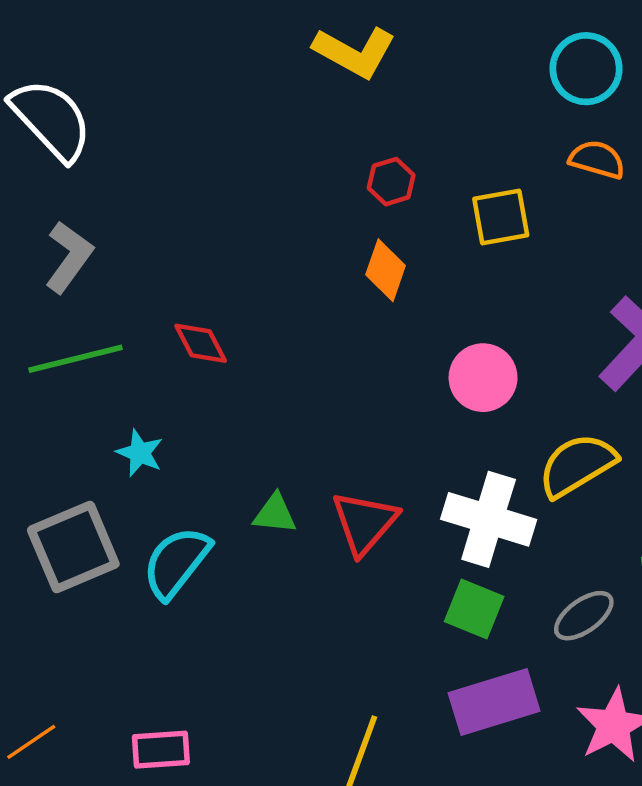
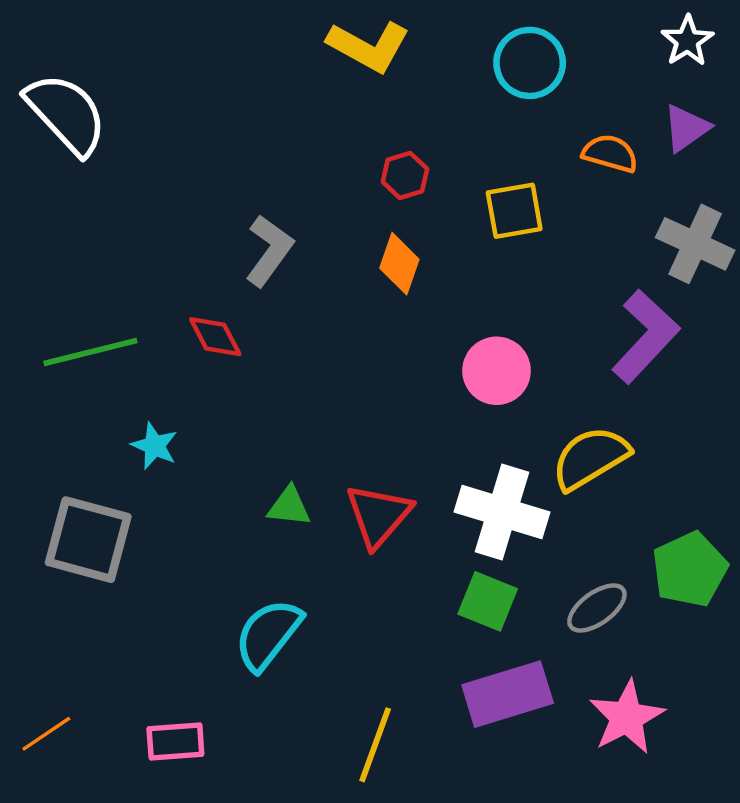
cyan circle: (586, 69) -> (530, 63), moved
gray L-shape: (69, 257) -> (269, 250), moved
gray square: (73, 547) -> (88, 540), turned 38
cyan semicircle: (176, 563) -> (268, 634), moved

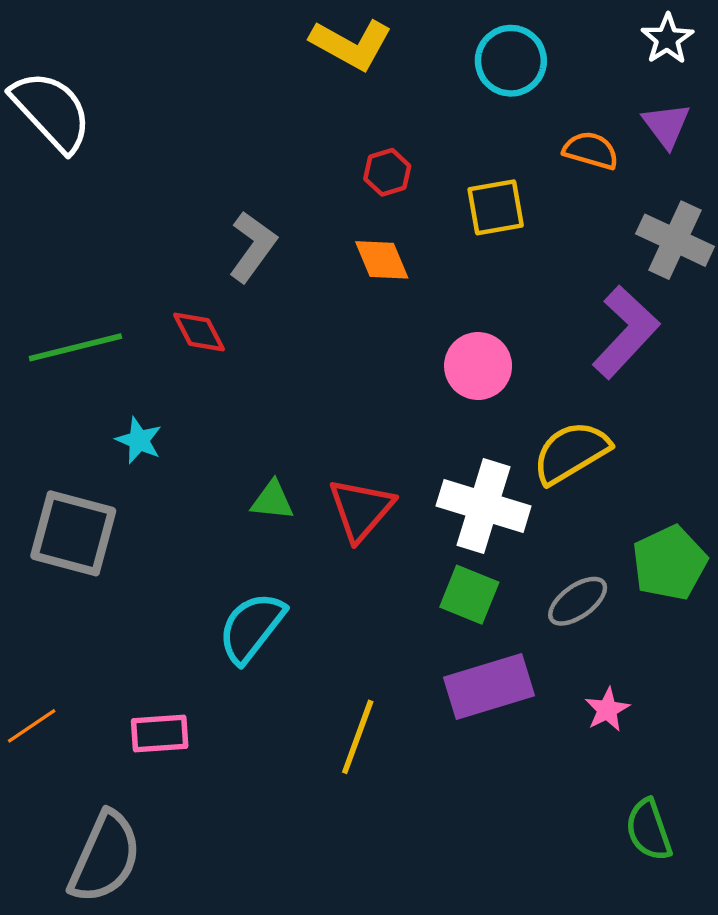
purple triangle: (686, 128) -> (666, 125), turned -32
orange diamond: (399, 264) -> (382, 260), turned -42
pink star: (627, 717) -> (607, 710), size x0.6

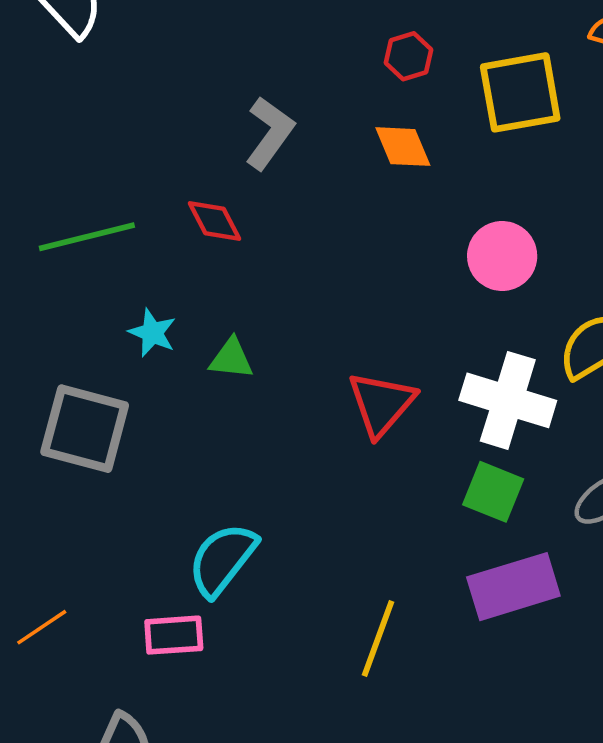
yellow square: (496, 207) -> (520, 92), size x1.4
green triangle: (272, 501) -> (231, 359), moved
cyan semicircle: (252, 627) -> (222, 560), moved

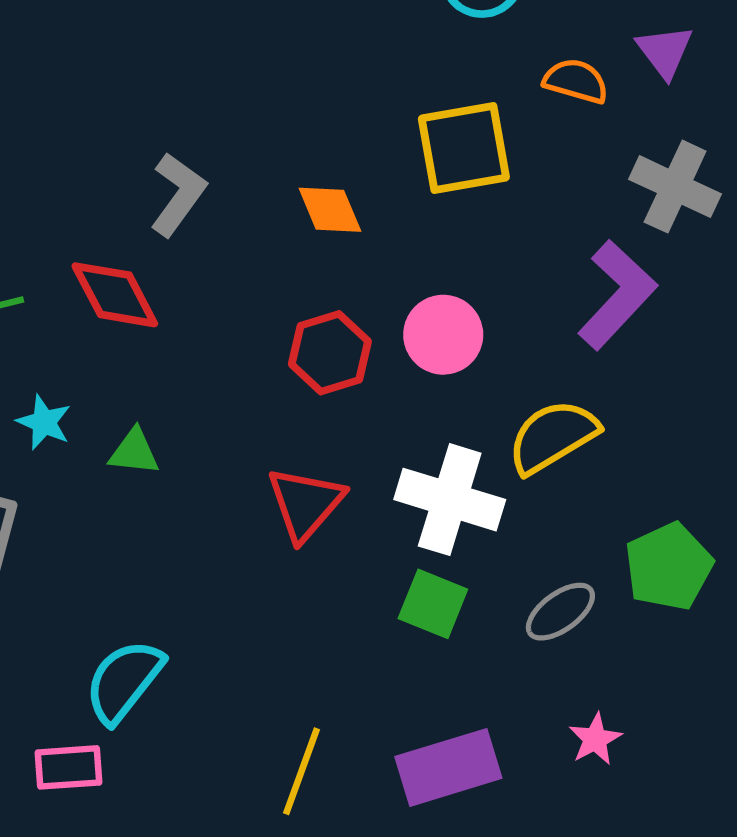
red hexagon: (408, 56) -> (330, 353), moved, size x1.5
red diamond: (214, 221) -> (115, 295), size x1.4
purple rectangle: (513, 587) -> (448, 767), moved

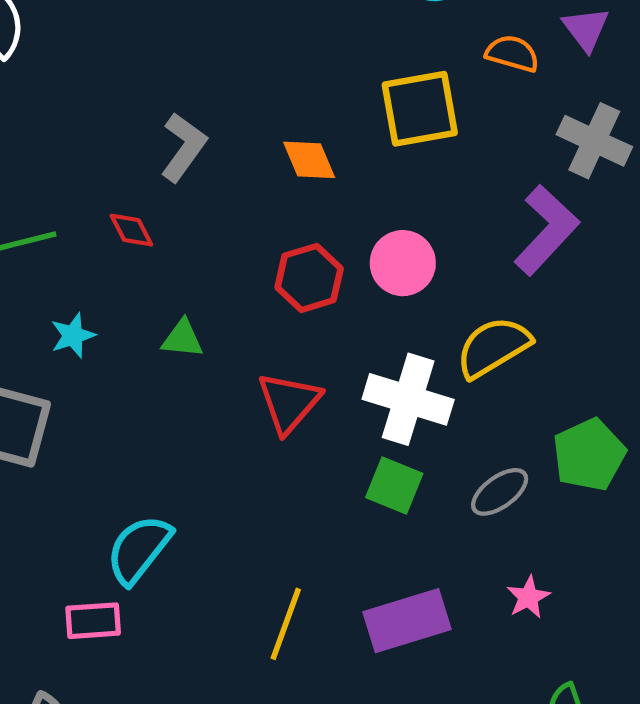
red diamond: (115, 295) -> (131, 230), size x0.6
cyan star: (44, 422) -> (73, 335), turned 30
green triangle: (134, 452) -> (182, 339), moved

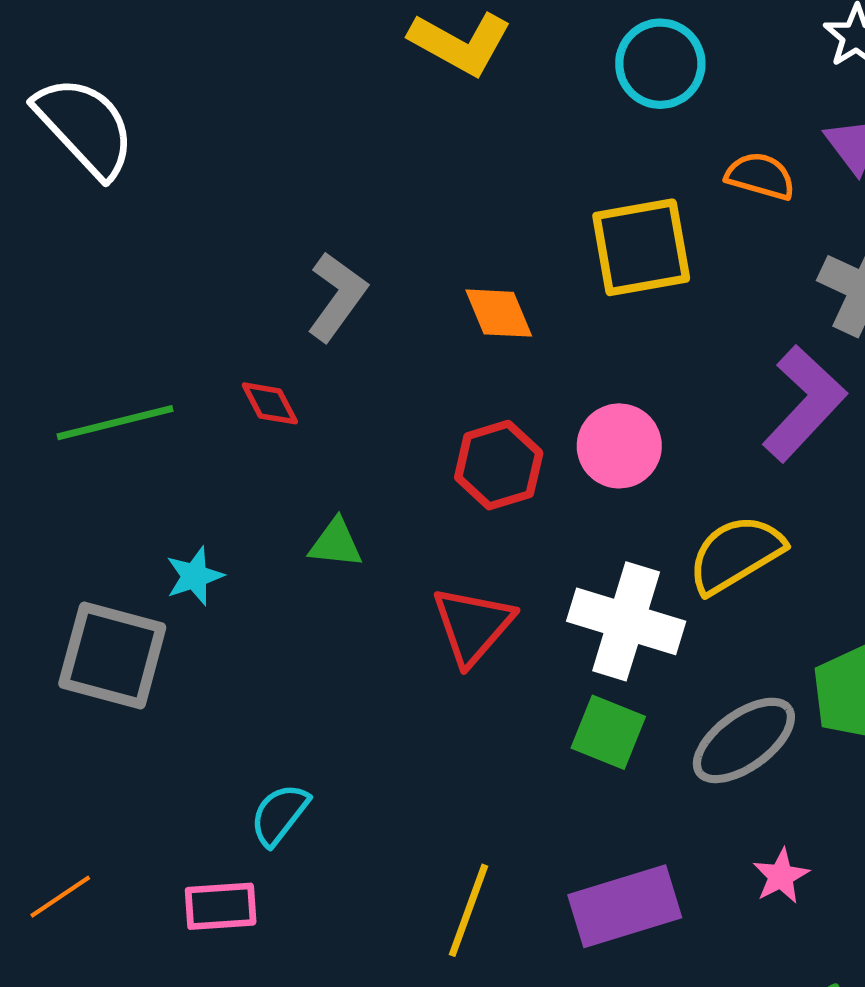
cyan star: (73, 335) -> (195, 576), moved
gray ellipse: (500, 492) -> (744, 740), size x1.4
cyan semicircle: (139, 549) -> (279, 814), size x0.7

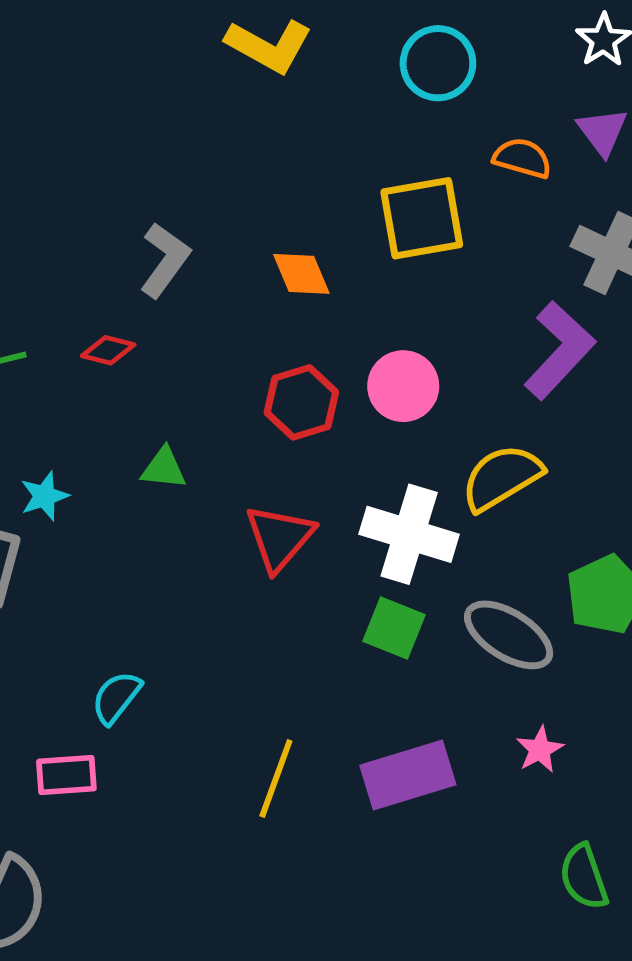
red diamond: (270, 403) -> (108, 350), turned -48
gray ellipse: (744, 740) -> (509, 635), turned 68

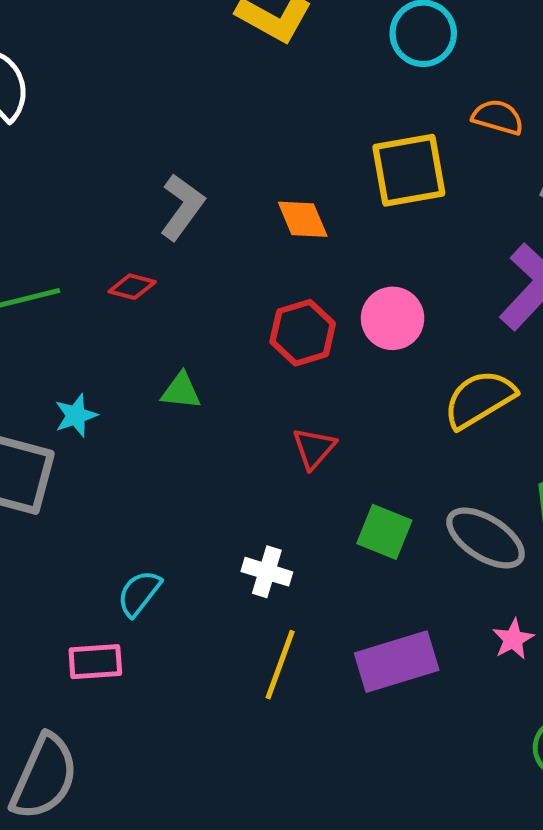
white cross: (409, 534) -> (267, 572), moved, size x0.6
red triangle: (279, 538) -> (314, 448), moved, size x0.7

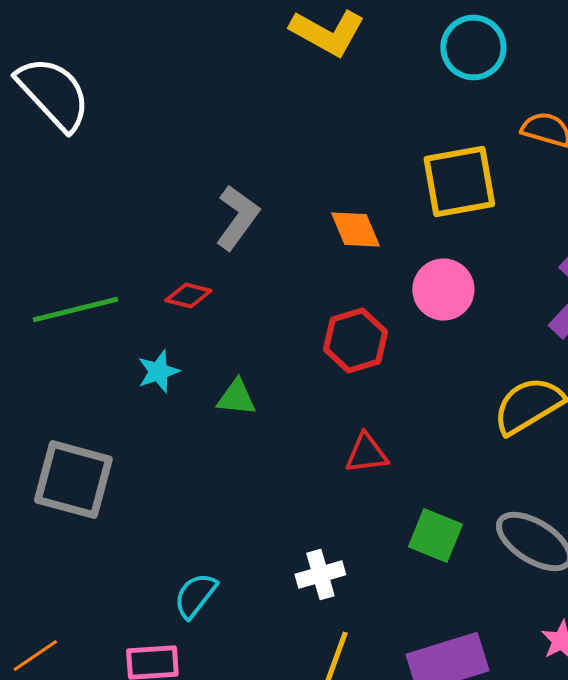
pink circle: (393, 318) -> (443, 290), moved
cyan star: (76, 415) -> (158, 372), moved
red triangle: (314, 448) -> (366, 454), turned 42
white cross: (267, 572) -> (320, 574), turned -33

